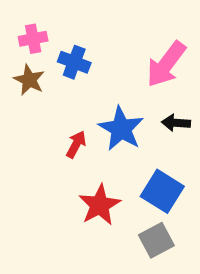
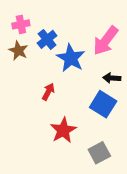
blue cross: (74, 62) -> (47, 39), turned 30
blue star: (121, 129) -> (71, 58), moved
blue square: (162, 191) -> (103, 104), moved

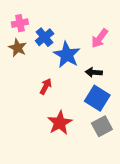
pink arrow: (106, 41) -> (100, 38), size x0.7
black arrow: (112, 78) -> (94, 72), moved
gray square: (99, 153) -> (102, 126), moved

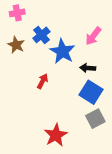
pink cross: (20, 23) -> (17, 13), moved
red star: (60, 123) -> (56, 135), moved

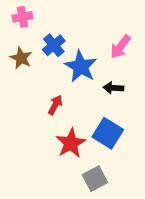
blue square: (91, 92) -> (108, 133), moved
gray square: (95, 119) -> (95, 179), moved
red star: (56, 135) -> (71, 143), moved

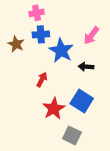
pink cross: (23, 17) -> (37, 13), moved
blue cross: (54, 45) -> (41, 34), turned 35
gray square: (95, 179) -> (72, 135), turned -36

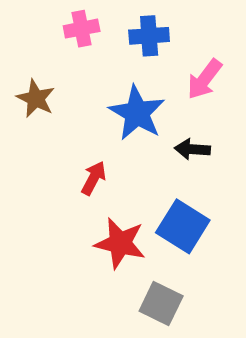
blue cross: (41, 34) -> (149, 36), moved
red star: (54, 109) -> (120, 243), turned -30

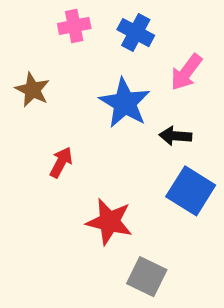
blue cross: (149, 36) -> (136, 33), turned 32
red arrow: (94, 178) -> (61, 162), moved
blue square: (183, 226) -> (191, 191), moved

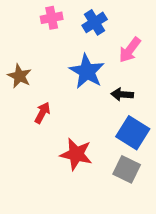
blue cross: (136, 33) -> (95, 22), turned 30
brown star: (32, 90) -> (19, 76), moved
gray square: (147, 277) -> (127, 169), moved

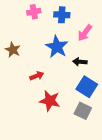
blue cross: (95, 22) -> (62, 15), turned 35
red arrow: (42, 113) -> (37, 76), moved, turned 40

